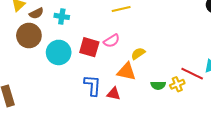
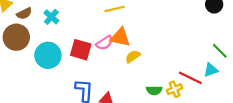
cyan cross: (62, 16) -> (51, 17), turned 32
orange triangle: (126, 72) -> (120, 37), moved

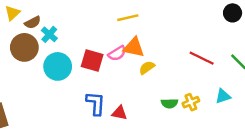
cyan cross: (51, 17) -> (49, 34), moved
cyan triangle: (211, 70) -> (223, 96), moved
red line: (190, 78) -> (202, 58), moved

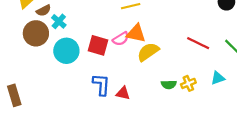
yellow semicircle: (147, 68) -> (148, 52), size x1.5

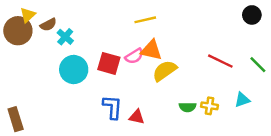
brown circle: (36, 33) -> (18, 31), moved
yellow cross: (188, 83) -> (209, 106), turned 32

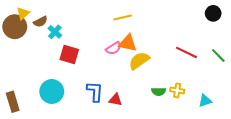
red square: (109, 63) -> (69, 54), moved
cyan circle: (74, 70) -> (52, 91), moved
cyan triangle: (242, 100) -> (205, 101), moved

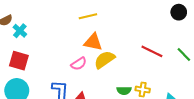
pink semicircle: (113, 48) -> (79, 64), moved
red square: (69, 54) -> (19, 61), moved

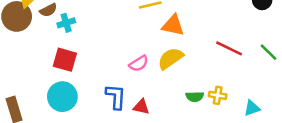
cyan cross: (20, 31) -> (66, 23), turned 32
orange triangle: (93, 42) -> (173, 25), moved

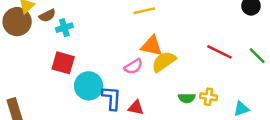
orange triangle: (173, 25) -> (152, 46), moved
cyan circle: (62, 97) -> (89, 86), moved

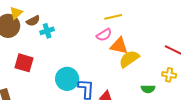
red square: (63, 63) -> (24, 63), moved
pink semicircle: (133, 66) -> (104, 35), moved
yellow cross: (209, 97) -> (169, 75), moved

